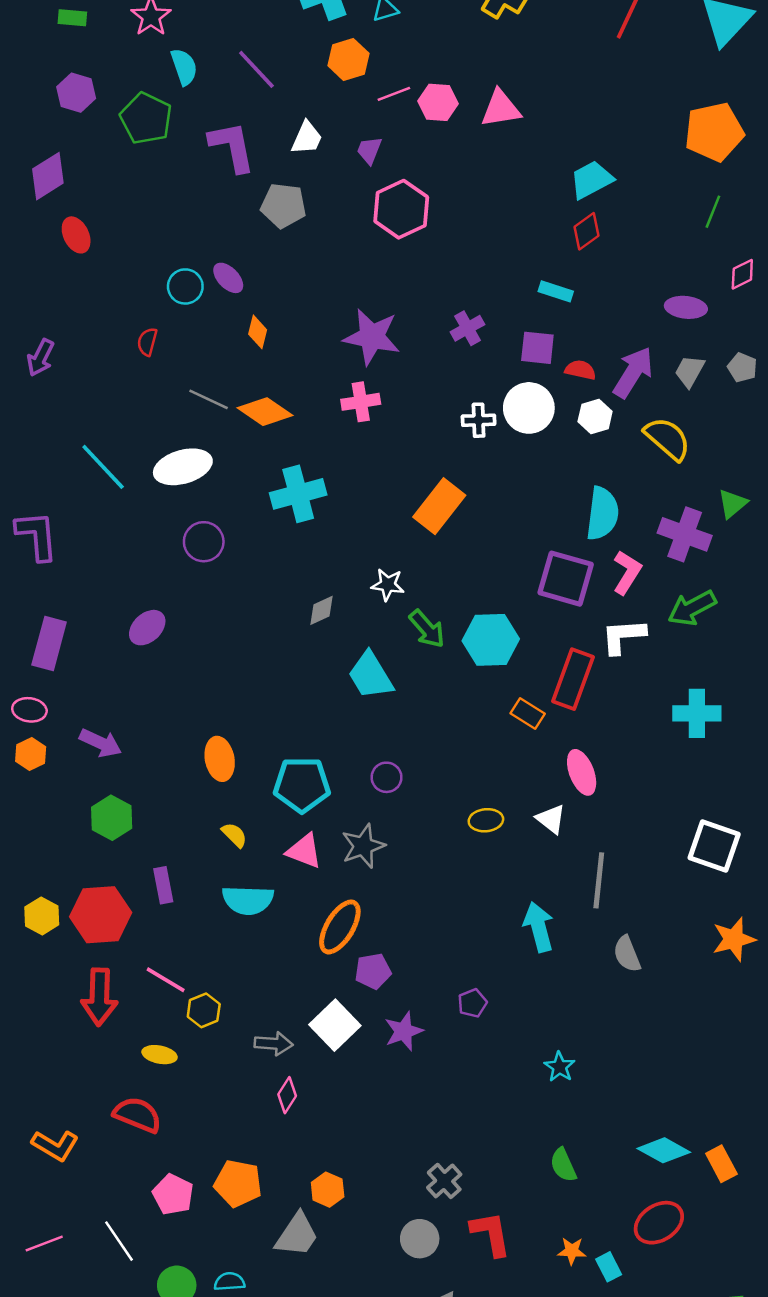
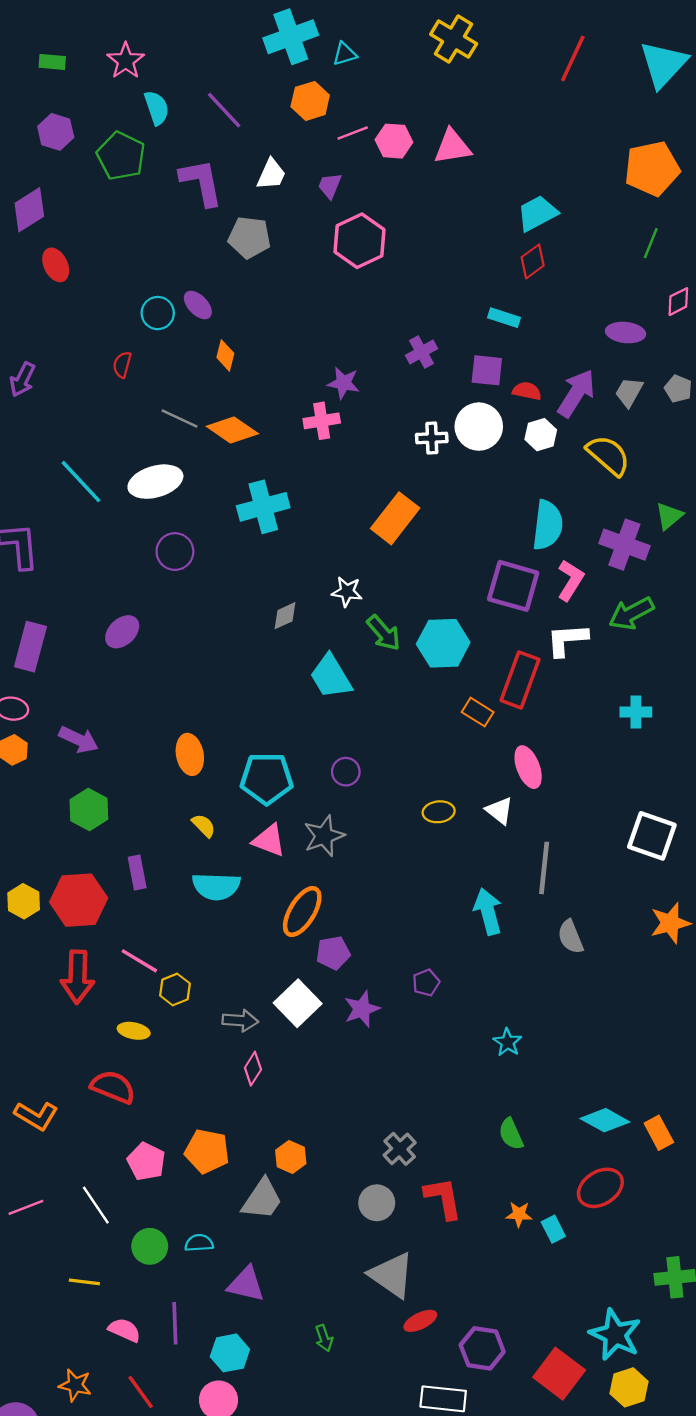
purple star: (372, 337) -> (343, 383), moved, size x0.6
cyan cross: (697, 713) -> (636, 712), size x0.7

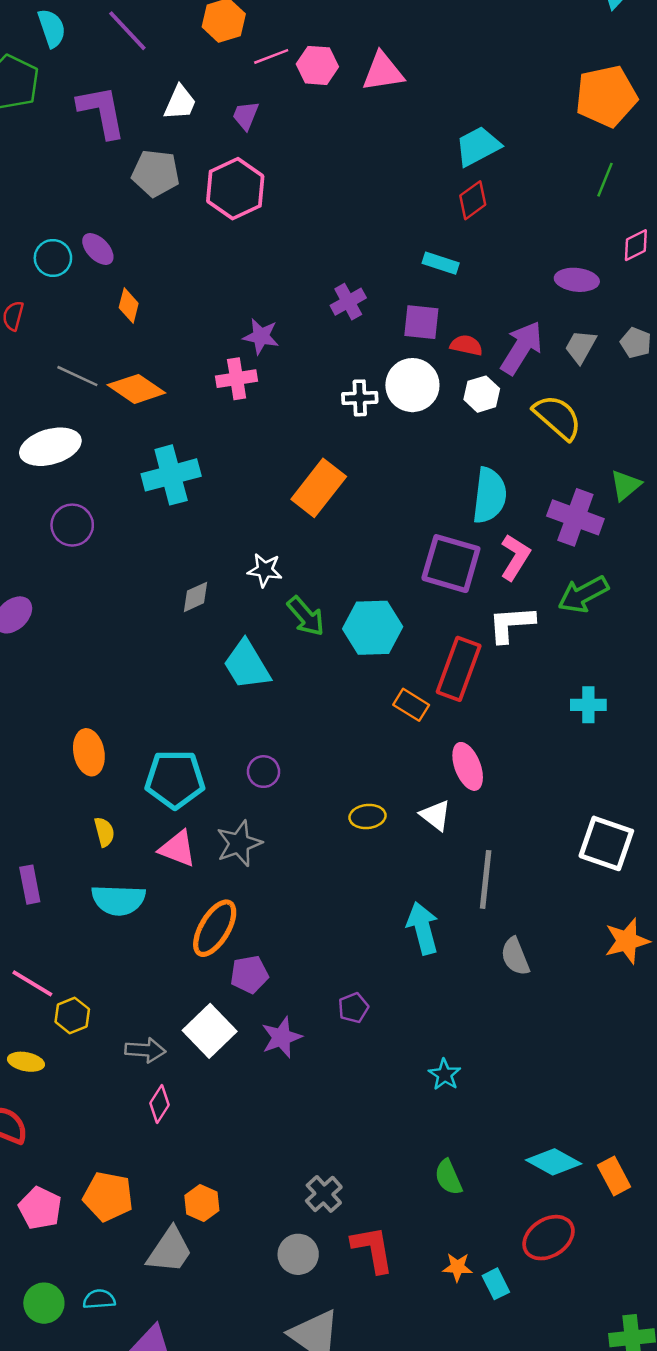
pink hexagon: (360, 241) -> (235, 189), moved
yellow semicircle: (204, 826) -> (104, 832), turned 30

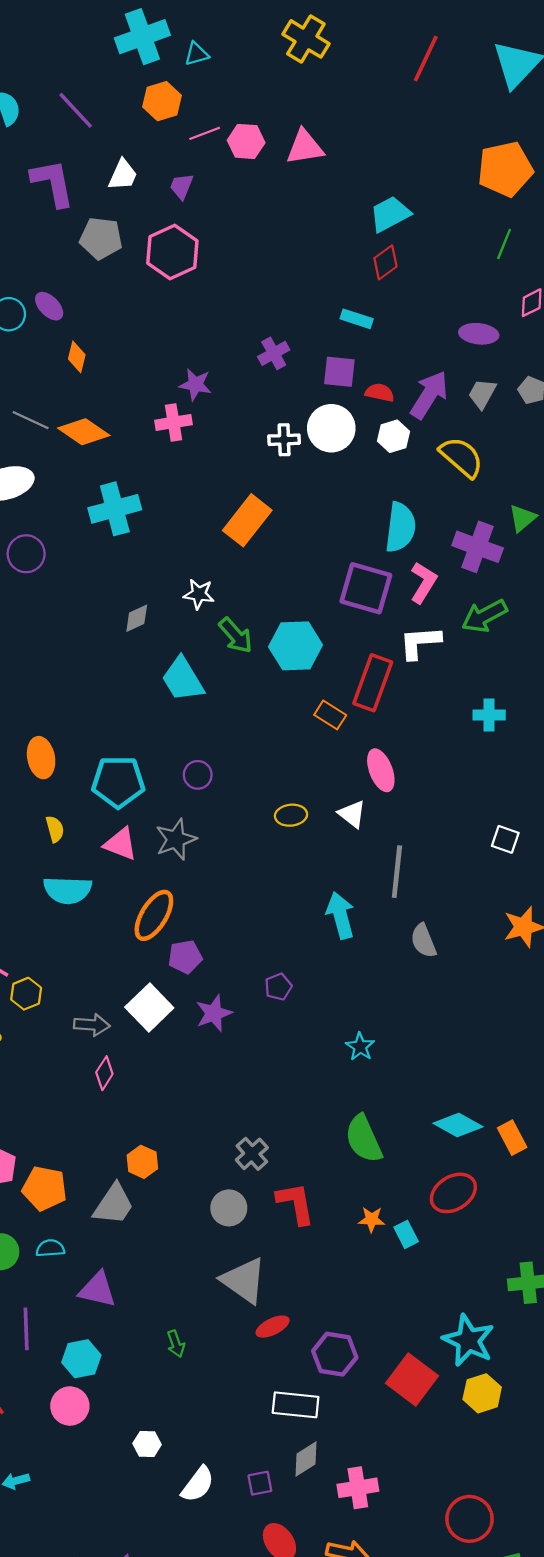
white square: (606, 843) -> (505, 839), size x0.6
green semicircle: (448, 1177) -> (364, 1139), size x1.5
orange pentagon: (108, 1197) -> (45, 1188), moved

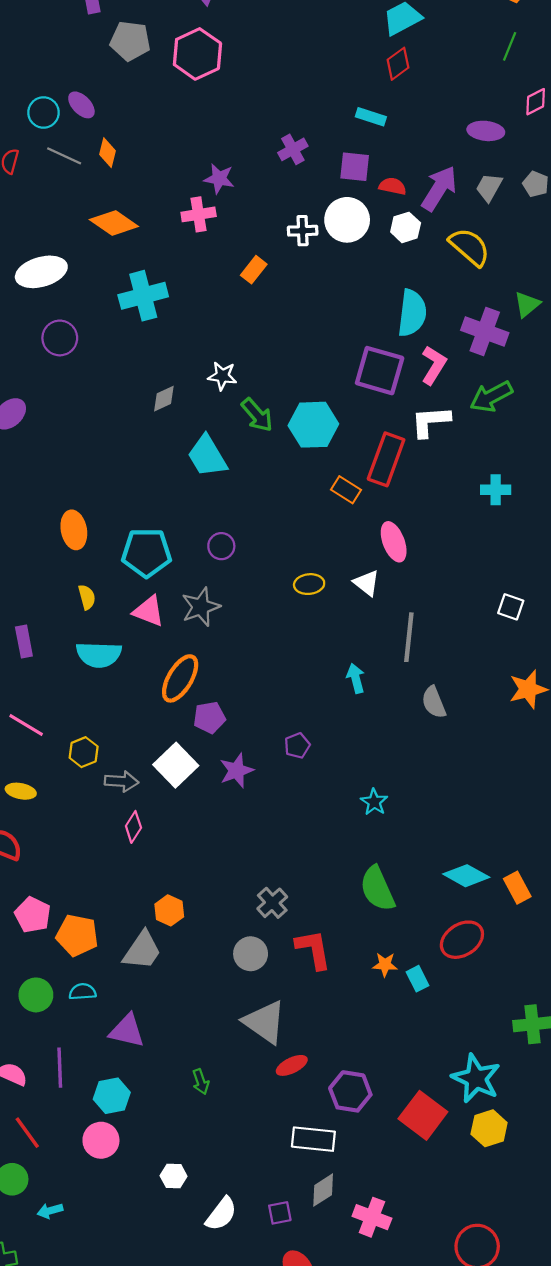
gray line: (31, 420) -> (64, 156), moved
orange rectangle: (247, 520) -> (254, 270), moved, size x0.6
cyan arrow: (341, 915) -> (356, 678), size x0.7
yellow hexagon: (26, 994) -> (84, 752), moved
pink cross: (358, 1488) -> (372, 1217), turned 30

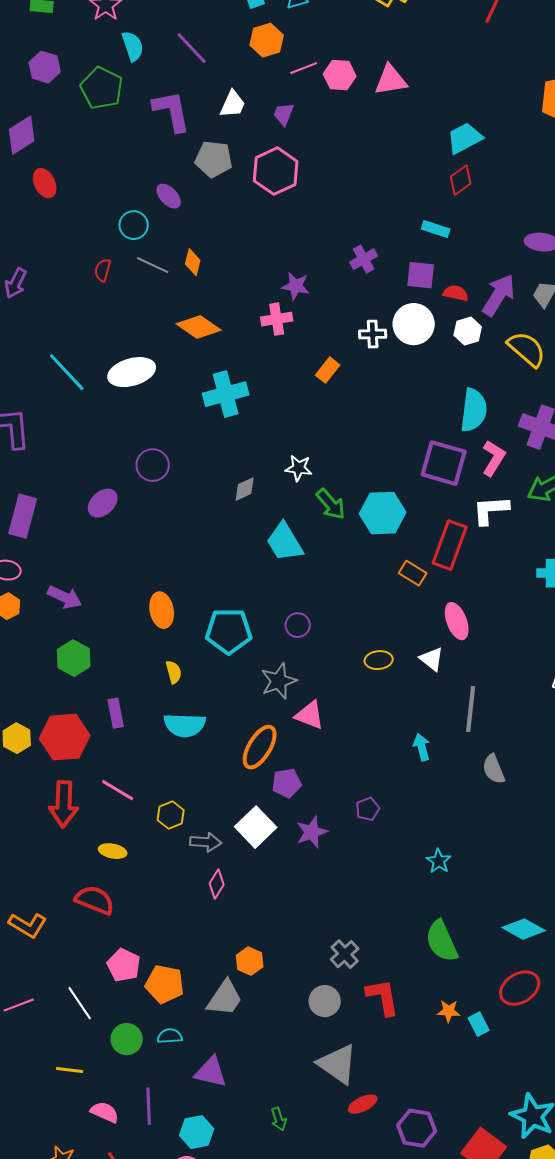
purple ellipse: (81, 105) -> (169, 196), moved
purple circle: (60, 338) -> (153, 465), moved
pink triangle: (149, 611) -> (310, 715), moved

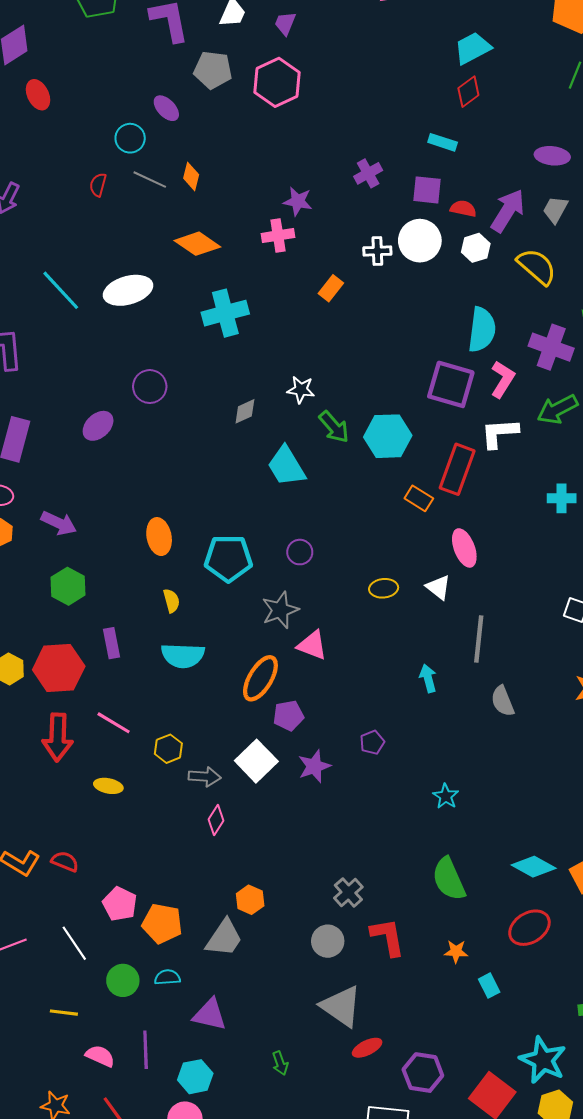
red semicircle: (95, 900) -> (65, 861), moved, size x0.7
cyan rectangle: (479, 1024) -> (489, 986), moved

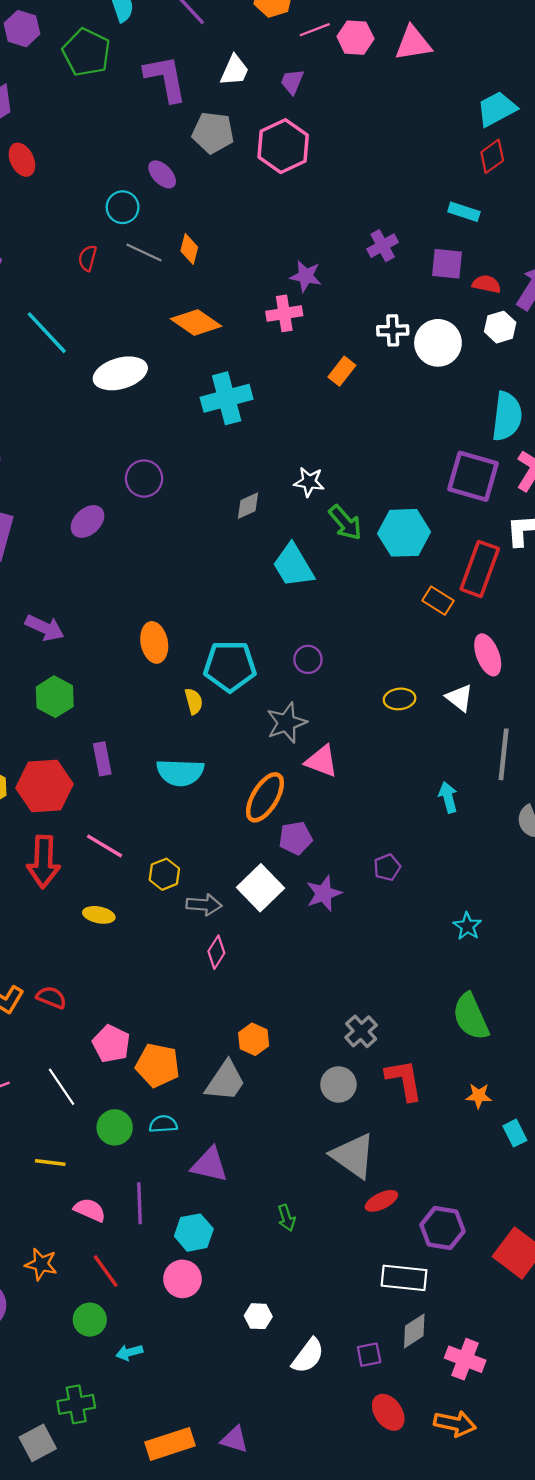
white circle: (420, 241) -> (438, 343), moved
cyan line: (61, 290) -> (47, 333), moved
yellow semicircle: (171, 601) -> (194, 701), moved

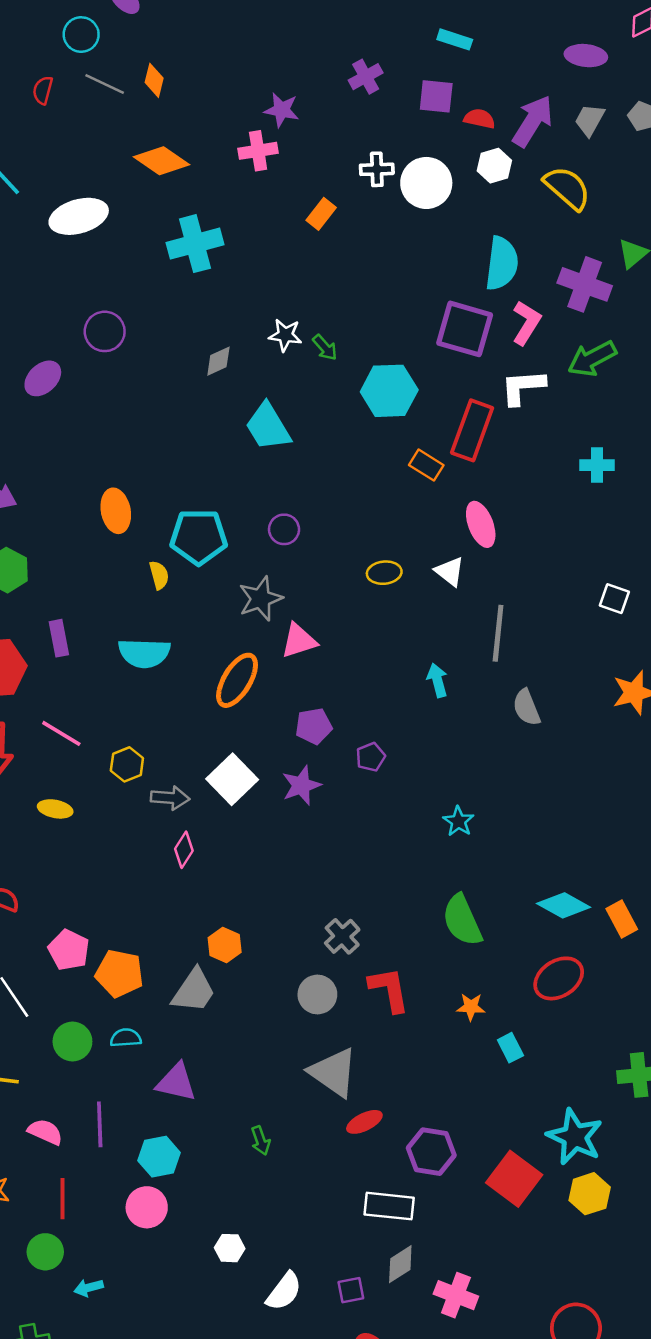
green arrow: (345, 523) -> (325, 347), moved, size x0.7
pink triangle: (322, 761) -> (299, 641), turned -39
purple pentagon: (296, 838) -> (314, 726), moved
red line: (106, 1271) -> (63, 1199), turned 36

